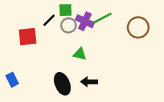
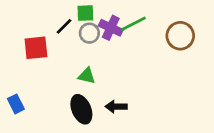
green triangle: (80, 54) -> (87, 76), moved

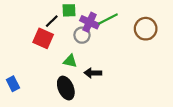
gray circle: (89, 33) -> (82, 35), moved
red square: (36, 48) -> (43, 38), moved, turned 30
black arrow: (116, 107) -> (93, 73), moved

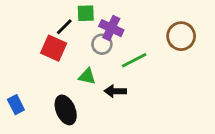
green line: (108, 19) -> (134, 60), moved
black ellipse: (66, 88) -> (66, 110), moved

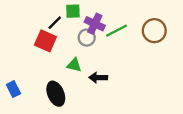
green line: (134, 60) -> (116, 31), moved

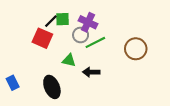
green square: (73, 11) -> (63, 19), moved
green line: (116, 31) -> (95, 42), moved
brown circle: (154, 31) -> (136, 49), moved

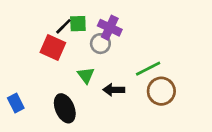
green line: (95, 42) -> (148, 69), moved
brown circle: (136, 49) -> (161, 91), moved
green triangle: (69, 60) -> (86, 75), turned 40

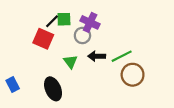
black arrow: (114, 90) -> (97, 56), moved

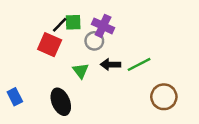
brown circle: (133, 75) -> (164, 97), moved

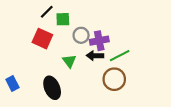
black line: (60, 25) -> (47, 12), moved
purple cross: (103, 26) -> (99, 41), moved, turned -36
brown circle: (164, 97) -> (114, 79), moved

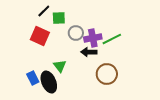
green line: (120, 56) -> (112, 39), moved
green triangle: (69, 61) -> (60, 66), moved
blue rectangle: (12, 83) -> (33, 78), moved

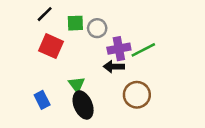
black line: (44, 11) -> (45, 14), moved
gray circle: (76, 33) -> (97, 28), moved
black ellipse: (49, 82) -> (83, 105), moved

